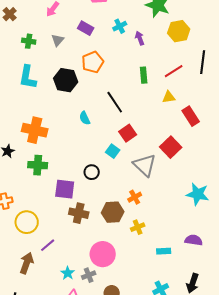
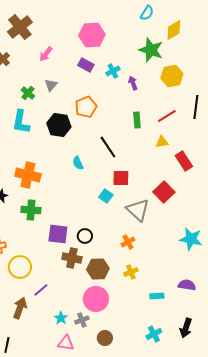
purple rectangle: (86, 28) -> (86, 65), moved
green cross: (29, 41) -> (28, 93), moved, turned 32
red square: (128, 133) -> (121, 178), turned 36
black circle: (92, 172) -> (85, 236), moved
brown hexagon: (113, 212) -> (98, 269), moved

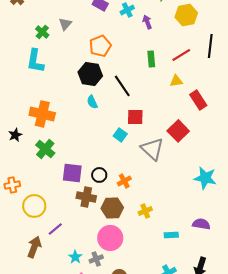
black hexagon: (59, 125) -> (90, 74), moved
green cross: (31, 210) -> (45, 149), turned 36
orange cross: (128, 242) -> (124, 181), moved

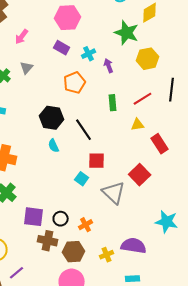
orange pentagon: (100, 46) -> (75, 83), moved
purple semicircle: (201, 224) -> (134, 246), moved, size x1.4

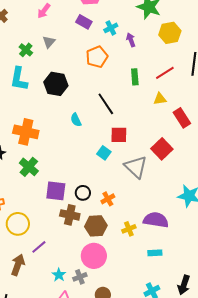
black hexagon: (52, 118) -> (56, 84), moved

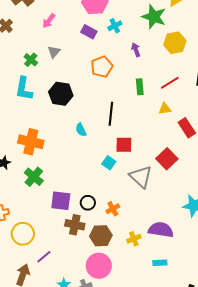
cyan cross: (111, 28) -> (115, 26), moved
black line: (106, 104) -> (111, 114), turned 40

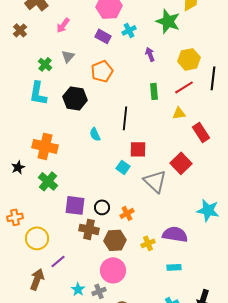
yellow hexagon: (175, 43) -> (189, 59), moved
orange pentagon: (102, 67) -> (102, 71), moved

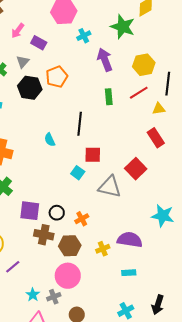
purple rectangle: (103, 36) -> (39, 43), moved
purple arrow: (150, 54) -> (105, 60), size x1.6
black hexagon: (75, 98) -> (30, 88), moved
yellow triangle: (179, 113) -> (159, 109), moved
gray triangle: (155, 181) -> (110, 187), turned -30

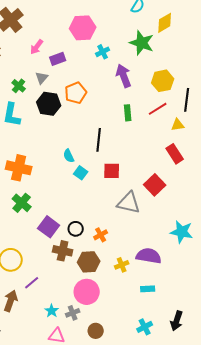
purple rectangle: (39, 43) -> (58, 59), turned -49
cyan square: (78, 173) -> (81, 173), moved
purple square: (30, 211) -> (49, 227), turned 30

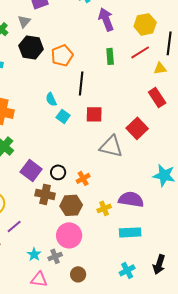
orange pentagon: (76, 93) -> (62, 55), moved
cyan rectangle: (148, 289) -> (130, 232), size x1.5

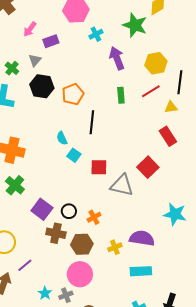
red square: (94, 114) -> (99, 167), moved

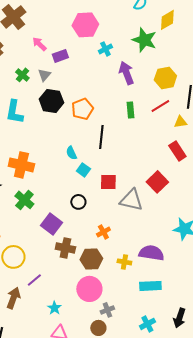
pink arrow: (30, 29) -> (39, 44), turned 98
green cross: (12, 68) -> (22, 75), moved
black circle: (69, 211) -> (78, 202), moved
yellow cross: (115, 247) -> (124, 262), turned 32
gray cross: (66, 295) -> (107, 310), moved

